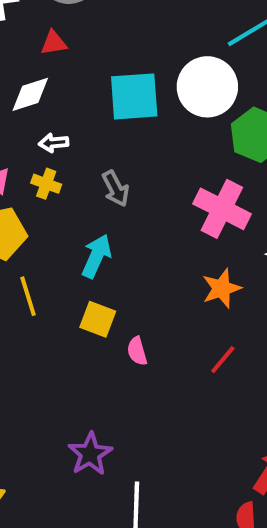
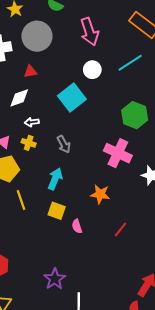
white circle: (207, 87) -> (92, 70), moved, size x0.6
cyan square: (134, 96) -> (72, 97), turned -32
orange star: (221, 288) -> (100, 194), moved, turned 30

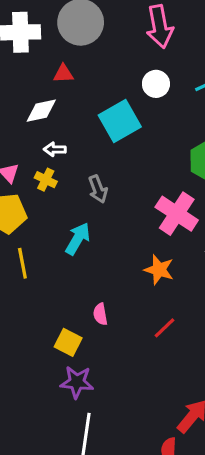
orange star: (100, 194) -> (159, 270), moved
yellow square: (57, 211) -> (68, 342), moved
purple star: (55, 279) -> (77, 382), moved, turned 30

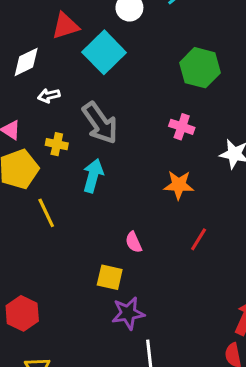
red triangle: (63, 74) -> (65, 26), moved, size x1.4
yellow cross: (46, 180) -> (57, 144), moved
gray arrow: (98, 189) -> (100, 123), size x1.6
pink cross: (177, 214) -> (182, 127), size x0.6

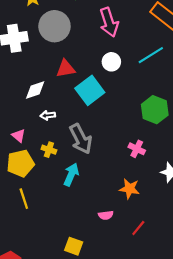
yellow line: (46, 213) -> (24, 199), moved
pink semicircle: (134, 242) -> (106, 215), moved, turned -80

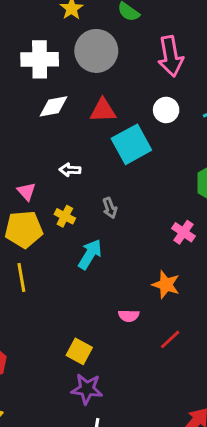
white diamond: (35, 90) -> (53, 106), moved
gray arrow: (81, 139) -> (110, 208), size x0.5

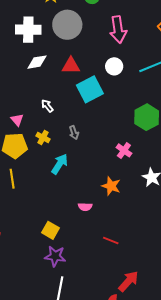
white arrow: (70, 170) -> (47, 106), turned 48
red line: (170, 339) -> (111, 241), moved, turned 63

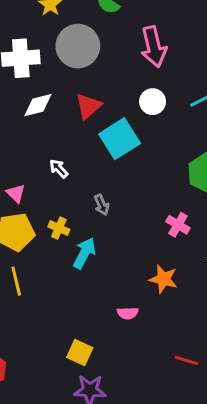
red triangle: (71, 66) -> (88, 106), turned -36
yellow cross: (43, 137) -> (59, 228), moved
red line: (111, 241) -> (186, 360), moved

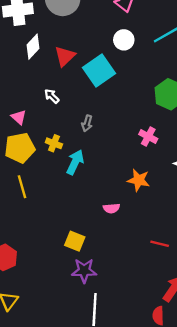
white diamond: (38, 105) -> (33, 47), turned -30
red triangle: (88, 106) -> (65, 56), moved
gray arrow: (102, 205) -> (87, 123), turned 42

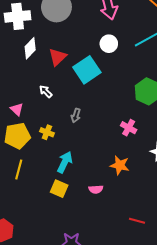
cyan arrow: (75, 162) -> (65, 162), moved
yellow line: (22, 187) -> (19, 169), turned 30
yellow square: (75, 241) -> (59, 189), moved

